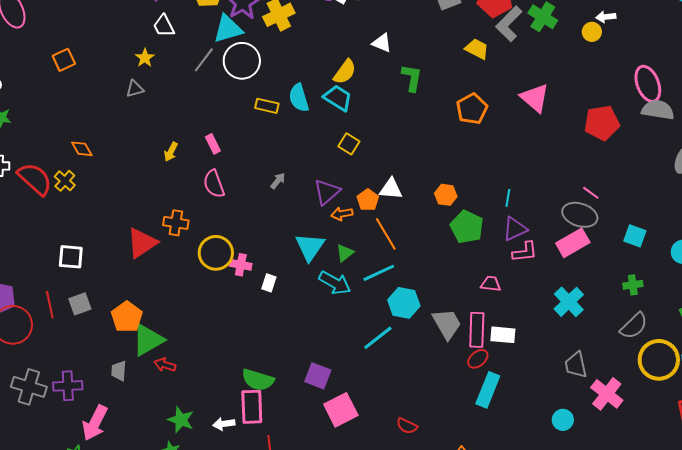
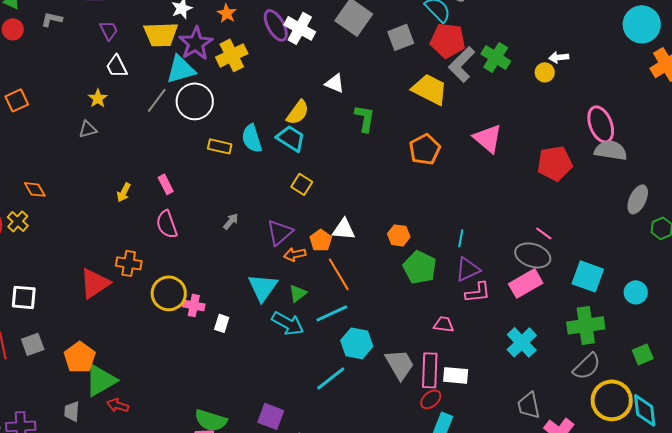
yellow trapezoid: (477, 49) -> (430, 89), size x1.5
cyan square: (635, 236) -> (588, 276), size x1.4
green cross: (633, 285) -> (586, 325), size x1.8

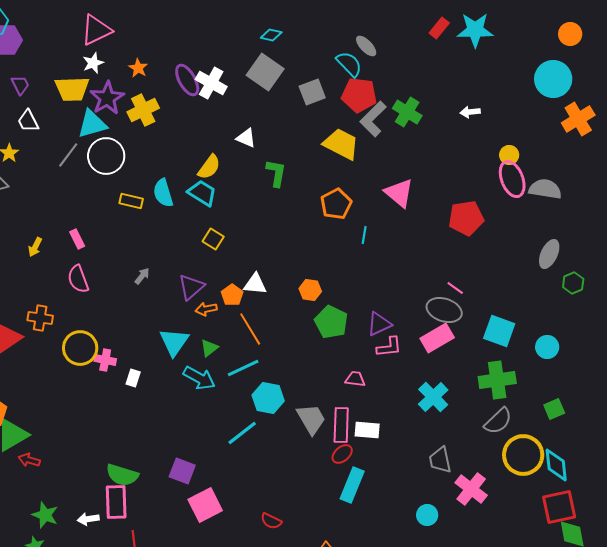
yellow circle: (545, 72) -> (509, 155), moved
gray semicircle: (611, 150) -> (545, 189), moved
cyan line: (461, 238) -> (364, 235), moved

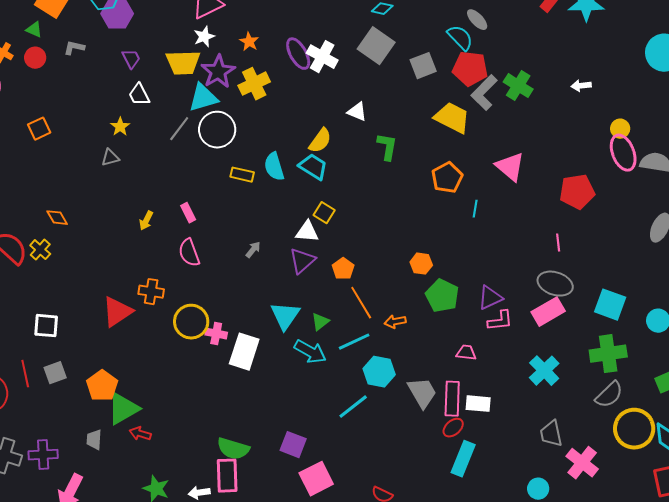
white triangle: (255, 284) -> (307, 232), moved
pink line: (455, 288) -> (558, 243), moved, turned 48
orange arrow: (206, 309) -> (395, 322), moved
white rectangle: (133, 378) -> (244, 352), size x2.0

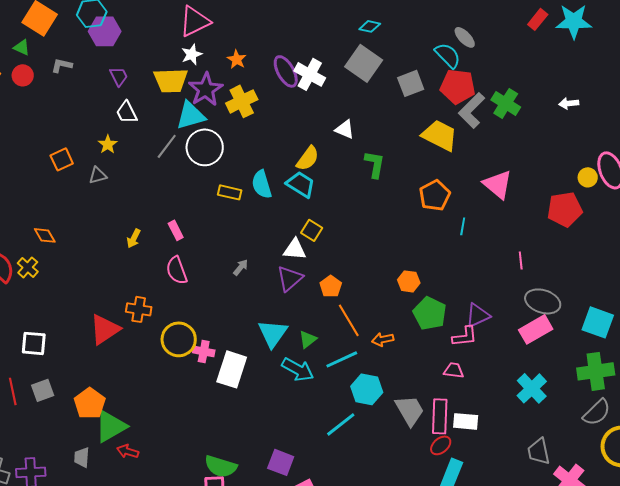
orange square: (39, 129) -> (62, 159), moved
yellow circle: (620, 129) -> (588, 177), moved
pink line: (558, 243) -> (521, 260), moved
pink L-shape: (500, 321) -> (465, 336), moved

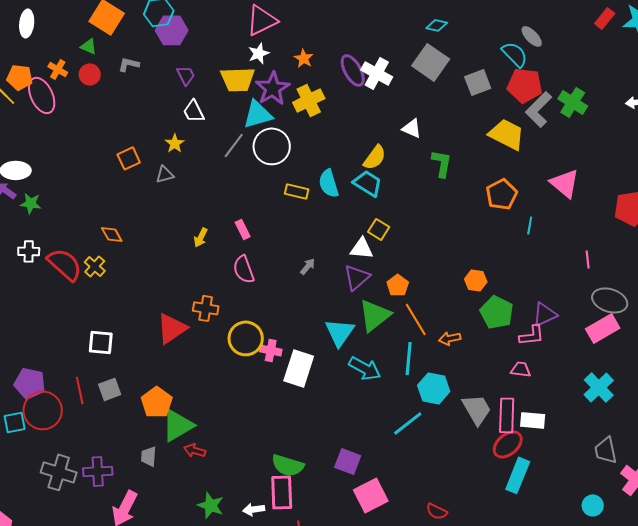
green triangle: (308, 339) -> (375, 315), moved, size x1.8
cyan line: (342, 359) -> (409, 358), turned -60
red ellipse: (441, 445) -> (508, 444), size x1.4

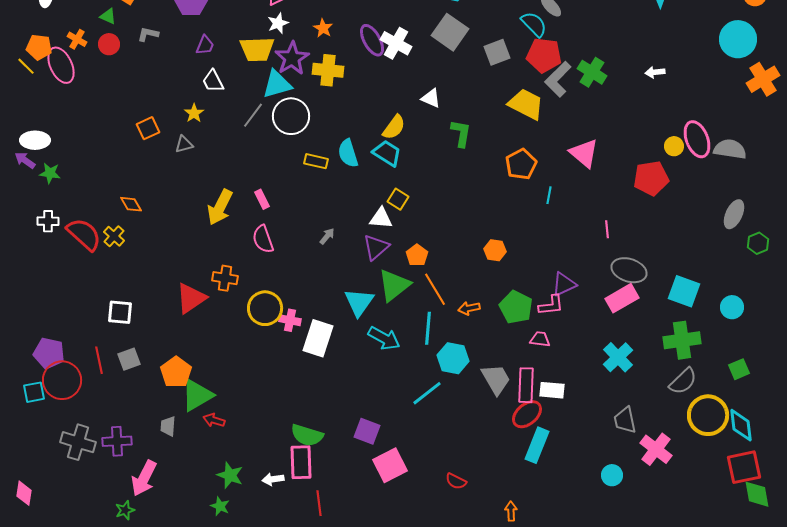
purple trapezoid: (186, 75) -> (205, 45), turned 50
yellow cross: (309, 100) -> (328, 70), turned 32
yellow arrow: (201, 237) -> (220, 207), size x1.8
green pentagon: (497, 312) -> (516, 307), moved

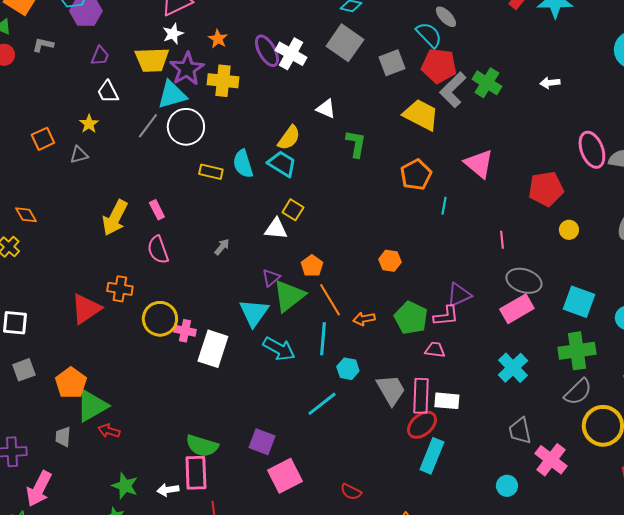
yellow circle: (674, 146) -> (569, 230), moved
purple triangle: (376, 247) -> (271, 278), moved, size x0.7
cyan hexagon: (453, 358) -> (348, 369), size x0.7

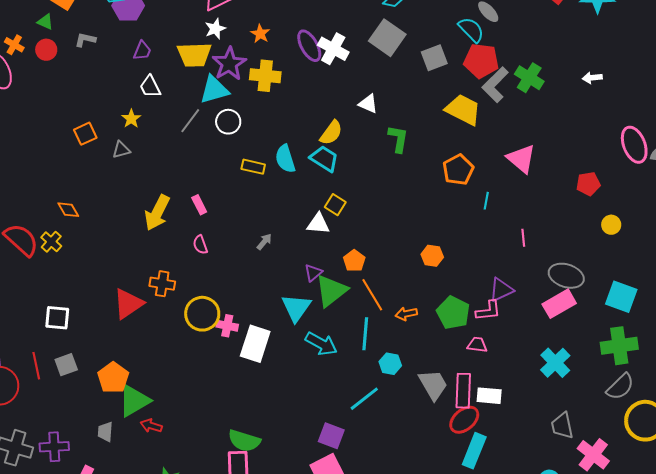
white circle: (186, 127) -> (228, 122), size x0.7
red pentagon: (546, 189) -> (588, 184), size x0.7
pink line: (502, 240) -> (523, 238), moved
pink semicircle: (158, 250) -> (200, 245), size x0.7
purple square: (262, 442) -> (331, 436), moved

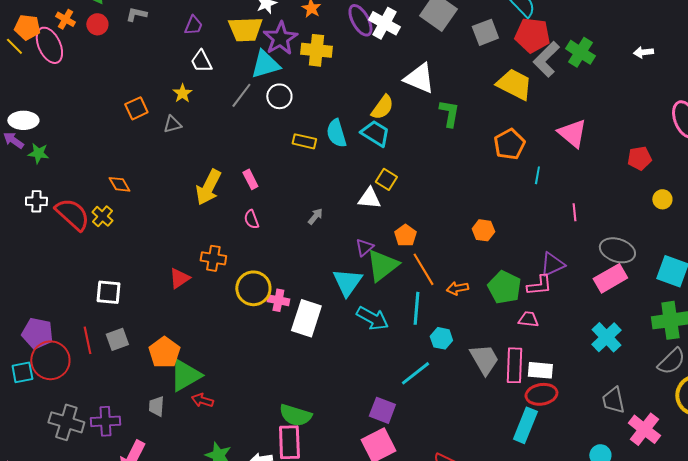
white triangle: (368, 104) -> (419, 78), size x1.6
red triangle: (128, 304) -> (179, 278), size x0.7
red ellipse: (464, 420) -> (541, 394), moved, turned 32

